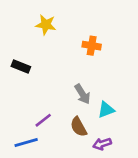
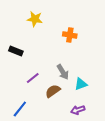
purple line: (43, 120) -> (33, 78), moved
brown semicircle: (79, 127) -> (53, 91), moved, turned 84
blue line: (26, 143) -> (20, 109), turned -36

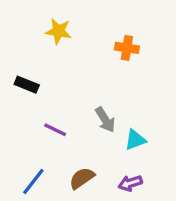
orange cross: (70, 35) -> (127, 48), moved
purple line: (33, 78) -> (55, 130), turned 64
brown semicircle: (53, 91) -> (82, 178), moved

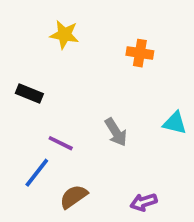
cyan triangle: (135, 140) -> (175, 123), moved, turned 35
brown semicircle: (82, 178) -> (74, 197), moved
blue line: (33, 181) -> (37, 173), moved

